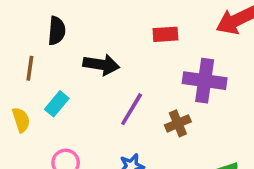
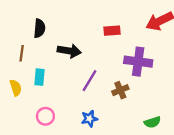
cyan rectangle: (57, 104) -> (39, 77), turned -35

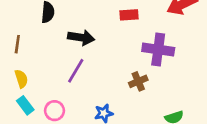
brown line: (22, 53) -> (17, 44), moved
cyan rectangle: (39, 77) -> (25, 105), moved, turned -42
purple line: (89, 81) -> (76, 71), moved

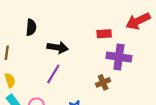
red rectangle: (129, 15) -> (104, 34), moved

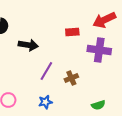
purple cross: (119, 57) -> (99, 50), moved
purple line: (53, 74) -> (46, 71), moved

